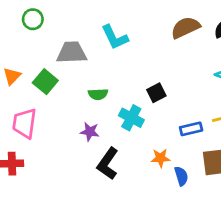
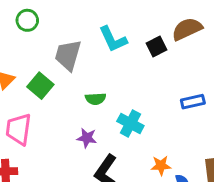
gray trapezoid: (72, 53) -> (68, 55), turned -72
black square: (156, 93) -> (157, 46), moved
blue rectangle: (191, 129) -> (193, 102), moved

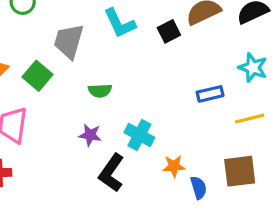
cyan cross: (130, 123) -> (139, 135), moved

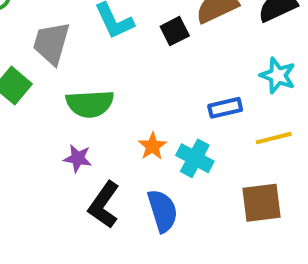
green semicircle: (100, 91) -> (90, 104), size x1.6
cyan cross: (139, 135) -> (195, 158), moved
orange star: (174, 166) -> (152, 146), moved, turned -30
blue semicircle: (199, 188) -> (163, 211), moved, size x1.5

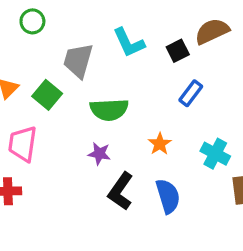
blue rectangle: (225, 108) -> (191, 93), moved, turned -40
cyan cross: (195, 158) -> (215, 154), moved

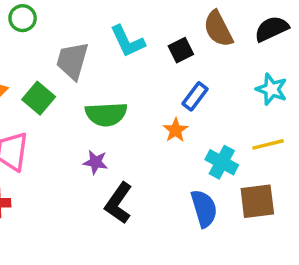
brown semicircle: (212, 31) -> (218, 29), turned -92
orange star: (160, 144) -> (176, 130), moved
blue semicircle: (168, 196) -> (204, 208), moved

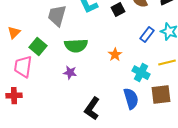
blue rectangle: (195, 96) -> (147, 35), moved
green square: (39, 98) -> (38, 47), moved
black L-shape: (119, 203) -> (92, 109), moved

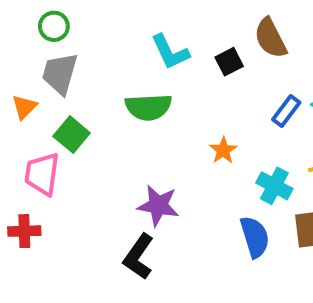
gray trapezoid: (57, 16) -> (60, 74), moved
green semicircle: (76, 46) -> (148, 107), moved
purple star: (70, 73) -> (158, 205), moved, size x1.5
black L-shape: (92, 109) -> (139, 257), moved

